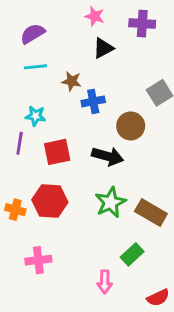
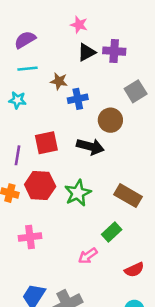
purple cross: (142, 24) -> (114, 51), moved
cyan star: (35, 116) -> (17, 100), moved
purple line: (20, 143) -> (17, 155), moved
green star: (110, 202) -> (78, 193), moved
pink arrow: (105, 282) -> (88, 256), turned 54

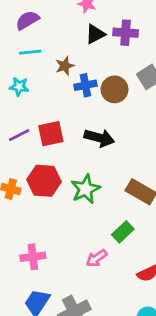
brown star: (59, 81) -> (65, 66), turned -30
brown circle: (110, 120) -> (115, 89), moved
purple line: (17, 155) -> (19, 135), moved, turned 54
pink cross: (30, 237) -> (33, 257), moved

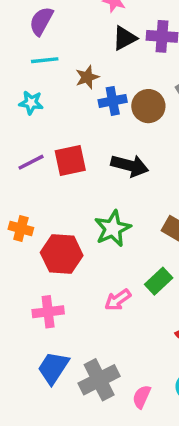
purple semicircle: (27, 20) -> (41, 21), turned -30
red hexagon: (44, 181) -> (62, 254), moved
pink arrow: (97, 258) -> (118, 300), moved

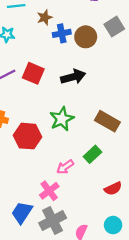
red square: (70, 160) -> (33, 73), turned 35
black arrow: (130, 166) -> (73, 77), turned -30
pink cross: (48, 312) -> (49, 191), moved, turned -30

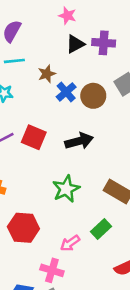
blue cross: (62, 33) -> (66, 92), turned -30
red hexagon: (28, 136) -> (23, 228), moved
pink cross: (49, 191) -> (52, 270), turned -36

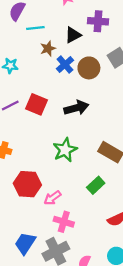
black triangle: (75, 44) -> (73, 35), moved
cyan line: (14, 61) -> (35, 28), moved
pink arrow: (70, 243) -> (52, 198), moved
pink cross: (52, 270) -> (64, 222), moved

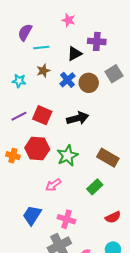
brown star: (48, 49) -> (43, 71), moved
red hexagon: (27, 184) -> (37, 149), moved
pink arrow: (52, 198) -> (53, 185), moved
blue trapezoid: (25, 243) -> (32, 215), moved

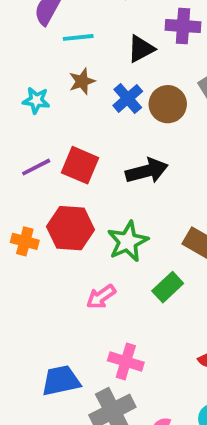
green rectangle: (95, 187) -> (168, 287), moved
blue trapezoid: (32, 215) -> (61, 381), moved, turned 45

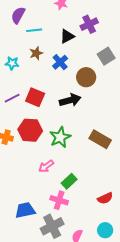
purple cross: (183, 26) -> (89, 24), turned -30
brown circle: (168, 104) -> (86, 77), moved
green rectangle: (168, 287) -> (69, 181), moved

